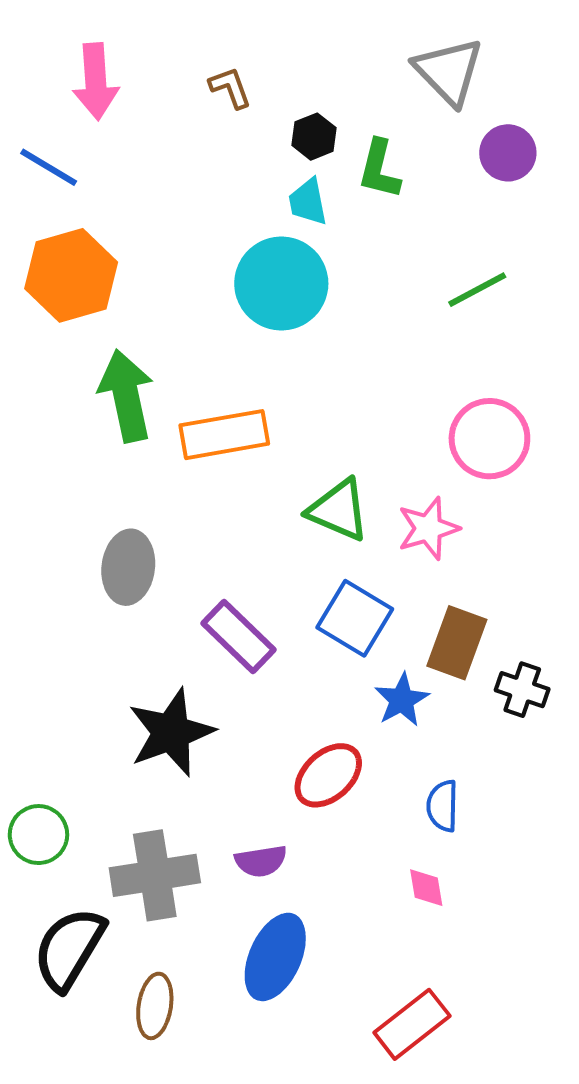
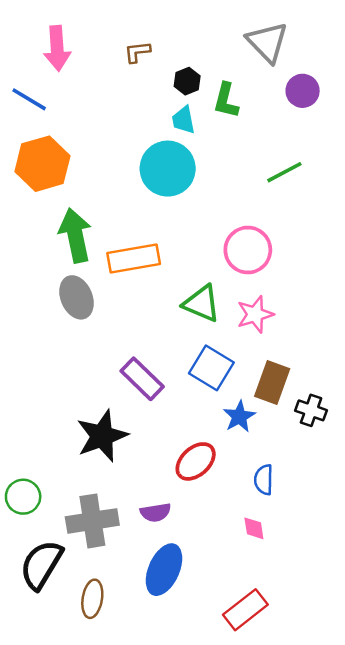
brown L-shape: (230, 88) -> (137, 52), turned -76
pink circle: (489, 439) -> (248, 250), moved
gray ellipse: (128, 567) -> (76, 297), moved, turned -30

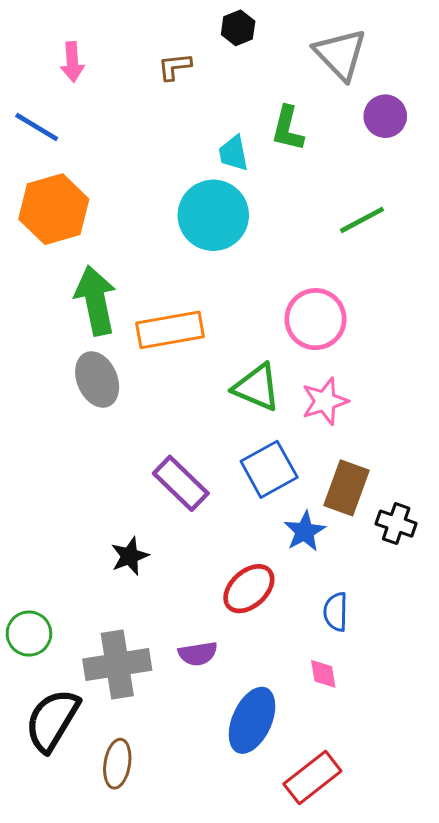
pink arrow: (57, 48) -> (72, 62), size x0.7
black hexagon: (187, 81) -> (238, 28), moved
blue square: (211, 368) -> (269, 469), turned 30
black star: (102, 436) -> (130, 556), size x0.6
blue ellipse: (164, 570) -> (252, 720), moved

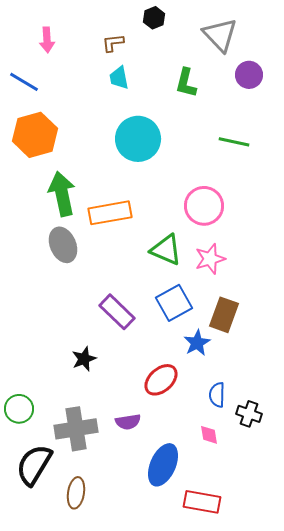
cyan trapezoid: (233, 153) -> (119, 78), moved
green line: (362, 220) -> (234, 142), turned 40
black cross: (396, 524) -> (249, 414), moved
red rectangle: (312, 778) -> (202, 502), turned 48

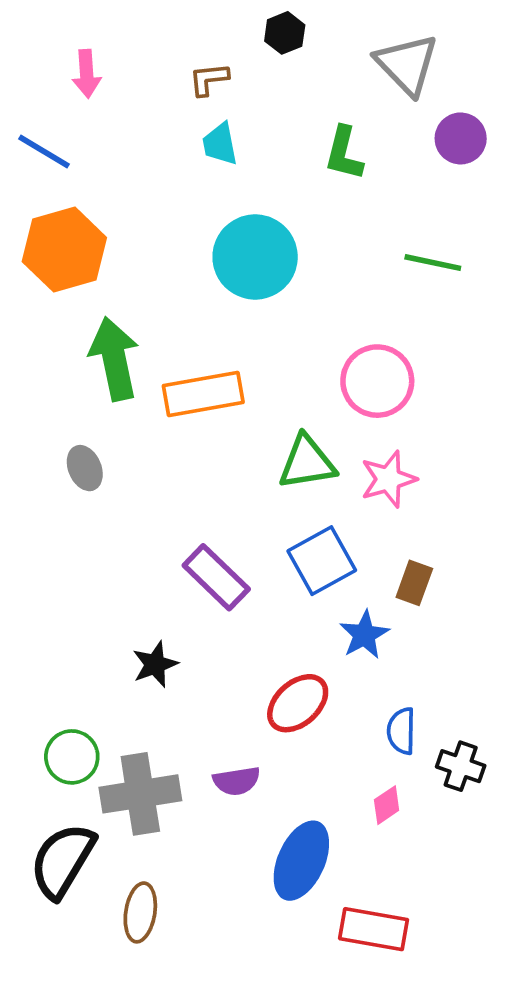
gray ellipse: (63, 245) -> (85, 468), moved, size x0.7
green triangle: (166, 250) -> (307, 463), turned -32
brown rectangle: (224, 315) -> (414, 583), size x0.7
green circle: (19, 409) -> (72, 757), moved
pink diamond: (209, 435) -> (387, 805), turned 65

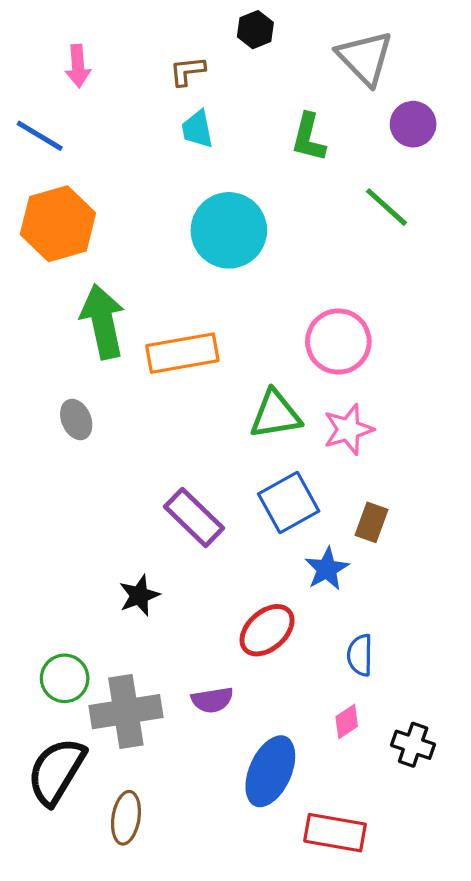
green line: (433, 263) -> (386, 207), moved, turned 30
black cross: (461, 766) -> (413, 745), moved

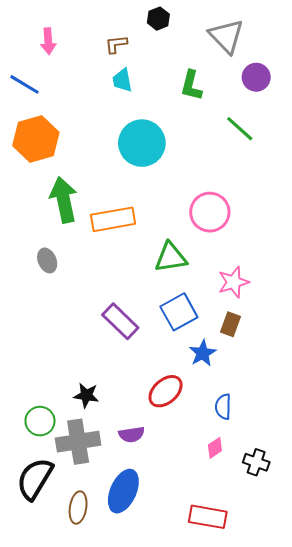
pink star: (348, 429) -> (234, 282), moved
black star: (139, 595) -> (86, 395), moved, turned 30
blue ellipse: (270, 771) -> (123, 491), moved

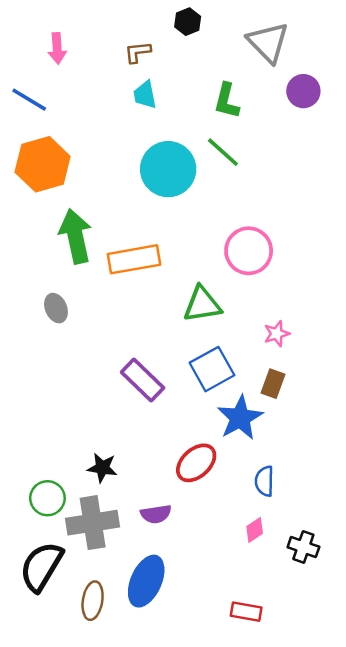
green line: (240, 129) -> (223, 152), moved
pink star: (234, 282) -> (277, 334), size x0.7
blue star: (203, 353) -> (240, 418), size x1.4
red rectangle: (208, 517) -> (246, 612), size x0.7

